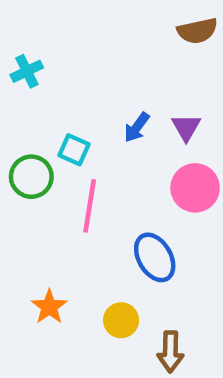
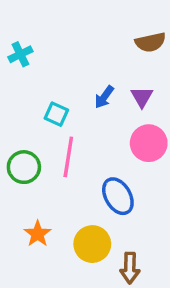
brown semicircle: (197, 31) -> (150, 42), moved
green circle: (31, 177) -> (24, 167), moved
yellow circle: (121, 320) -> (92, 244), size x1.4

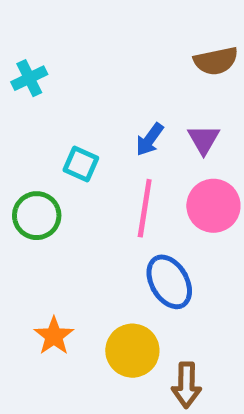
pink line: (68, 157) -> (145, 208), moved
green circle: (24, 167) -> (37, 216), moved

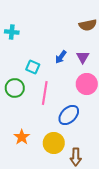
cyan cross: (29, 78) -> (12, 32), turned 32
pink line: (145, 208) -> (45, 93), moved
blue ellipse: (169, 282) -> (69, 115), turned 75

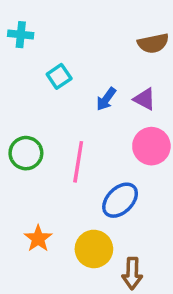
cyan cross: (12, 32) -> (21, 35), moved
purple triangle: (83, 57) -> (144, 99), turned -32
cyan square: (33, 67) -> (59, 76), moved, turned 32

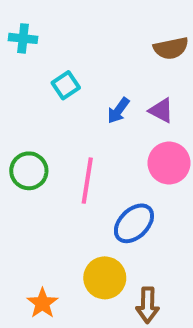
orange star: (38, 239) -> (42, 303), moved

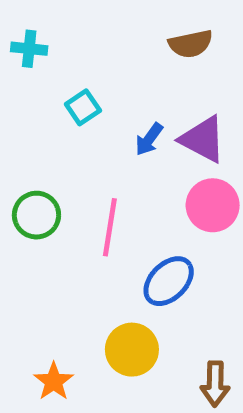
brown semicircle: (171, 48) -> (191, 44), moved
purple triangle: (161, 110) -> (203, 139), size x1.5
brown arrow: (148, 305) -> (215, 384), moved

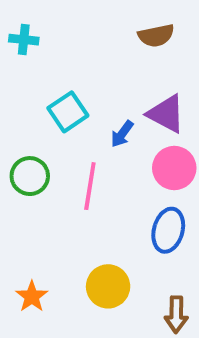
cyan square: (83, 107) -> (68, 112), moved, size x1.4
blue arrow: (149, 139) -> (122, 134), moved
blue ellipse: (169, 281) -> (168, 230), moved, turned -30
orange star: (54, 381) -> (32, 296), moved

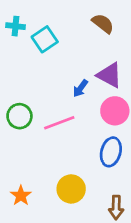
brown semicircle: (156, 36) -> (103, 23), turned -130
cyan square: (68, 112) -> (45, 39), moved
pink line: (90, 186) -> (59, 123), turned 60

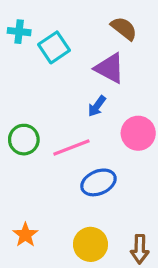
purple triangle: (110, 75) -> (110, 68), moved
blue ellipse: (111, 152) -> (98, 182), moved, turned 52
yellow circle: (71, 189) -> (91, 244), moved

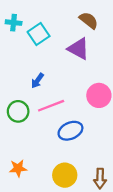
blue arrow: (97, 106) -> (37, 81), moved
green circle: (24, 140) -> (18, 111), moved
orange star: (25, 235) -> (18, 168), turned 30

